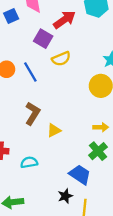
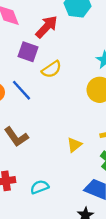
brown L-shape: (33, 113) -> (16, 137), moved, turned 125
yellow triangle: (54, 130) -> (74, 145), moved

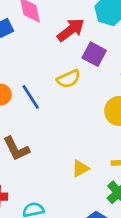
purple square: (28, 52) -> (94, 54), moved

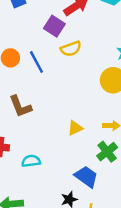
purple square: (94, 54) -> (54, 26), moved

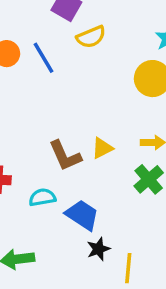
brown L-shape: (20, 106) -> (65, 156), moved
blue trapezoid: (86, 177) -> (82, 215), moved

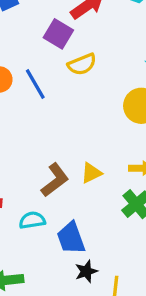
brown L-shape: (65, 156) -> (55, 180), turned -104
blue trapezoid: (82, 215) -> (71, 238), turned -144

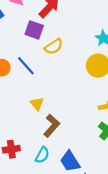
yellow triangle: (91, 173) -> (37, 104), moved, turned -32
cyan semicircle: (32, 220) -> (42, 155), turned 140

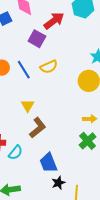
yellow semicircle: (54, 47) -> (49, 67), moved
cyan semicircle: (42, 155) -> (15, 153), moved

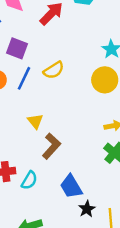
purple square: (37, 39) -> (17, 48), moved
blue line: (24, 70) -> (24, 78), turned 66

